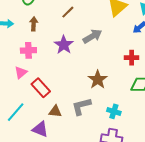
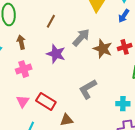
pink triangle: (21, 72) -> (23, 101), moved
brown star: (98, 80) -> (103, 49), moved
gray L-shape: (81, 106) -> (88, 89), moved

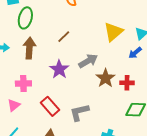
brown arrow: (21, 42) -> (29, 48), size x1.5
pink cross: (24, 69) -> (23, 84), moved
red rectangle: (46, 101) -> (50, 106), moved

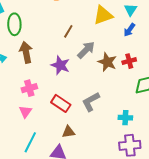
yellow triangle: (113, 32) -> (103, 15), turned 35
brown line: (64, 37) -> (68, 31), moved

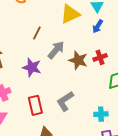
red rectangle: (61, 103) -> (35, 105), turned 48

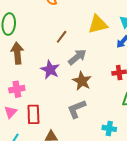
brown star: (78, 60) -> (82, 81), moved
red rectangle: (35, 105) -> (33, 114), moved

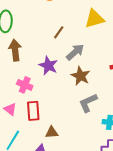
pink cross: (17, 89) -> (25, 85), moved, turned 35
gray L-shape: (77, 109) -> (88, 103), moved
pink triangle: (11, 112) -> (10, 109), turned -32

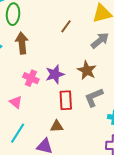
gray arrow: (75, 52) -> (100, 40), moved
purple star: (48, 66) -> (55, 74), moved, turned 30
red rectangle: (33, 111) -> (66, 100), moved

